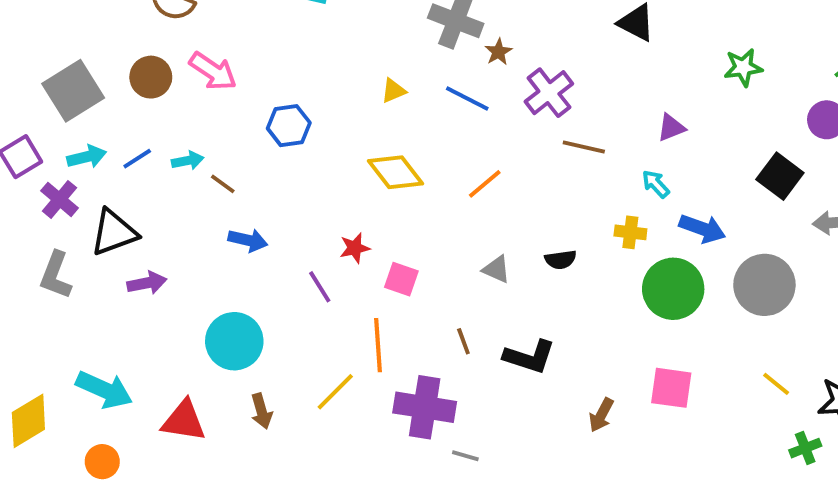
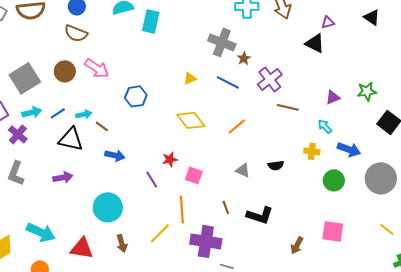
green star: (743, 67) -> (367, 91), moved
black triangle: (114, 232) -> (71, 139), moved, turned 32
green circle: (673, 289) -> (334, 180), size x0.7

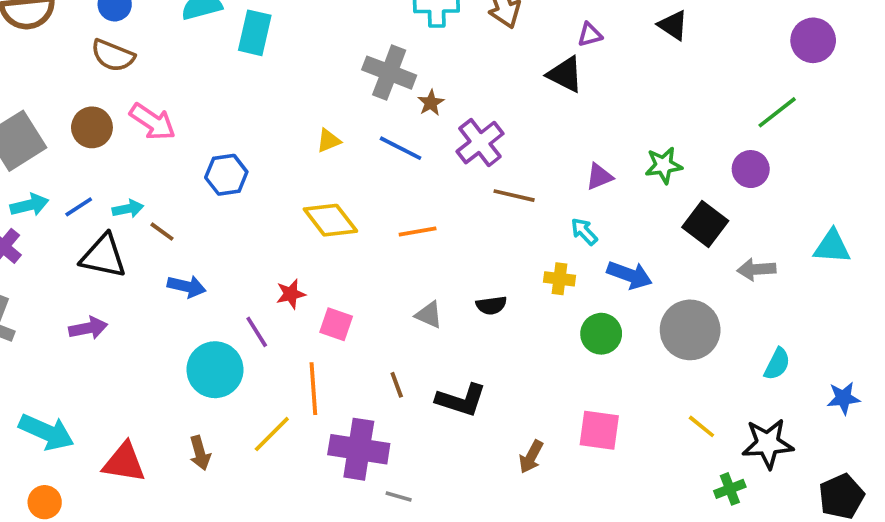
orange line: (237, 126) -> (418, 232), turned 30
cyan circle: (108, 207) -> (215, 370), moved

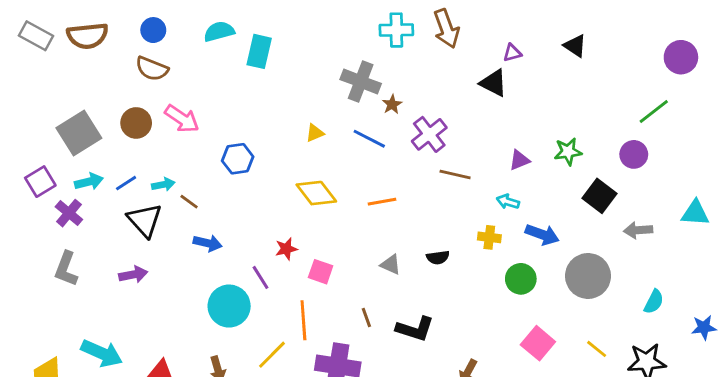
cyan arrow: (584, 232) -> (508, 202), turned -30
black triangle: (103, 256) -> (145, 220), turned 36
pink square: (599, 430) -> (538, 343), moved, turned 32

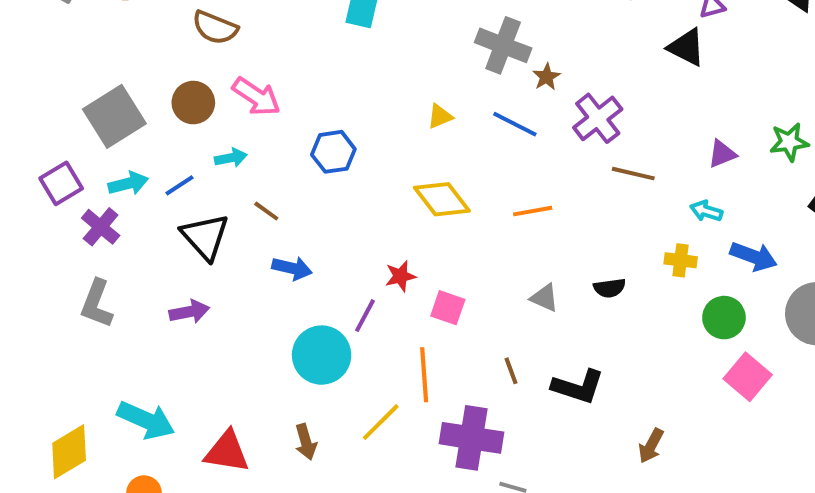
cyan arrow: (163, 184) -> (231, 158), moved
purple line: (261, 277) -> (365, 316), turned 60
pink square: (538, 343) -> (748, 377), moved

